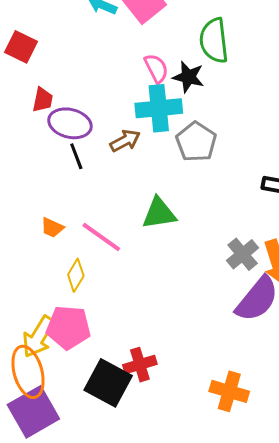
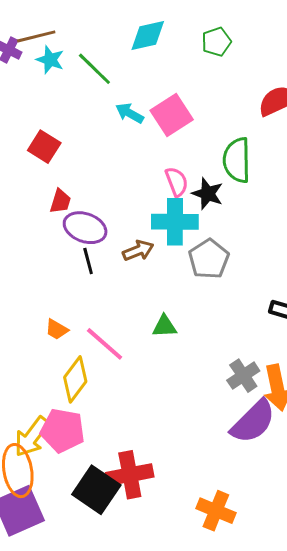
green triangle: (159, 213) -> (164, 326), size x0.7
yellow diamond: (76, 275) -> (75, 379), size x1.4
red cross: (140, 365) -> (130, 475), size x1.4

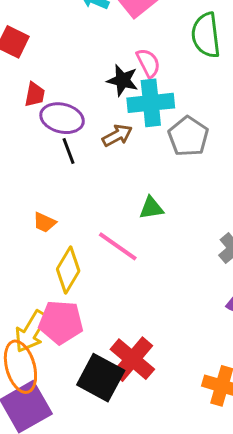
black star: (208, 194) -> (123, 80), moved
pink line: (105, 344) -> (118, 246), moved
red cross: (130, 475) -> (132, 359), turned -33

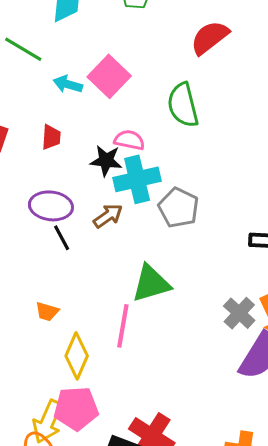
pink semicircle: (148, 63) -> (129, 140), turned -44
red trapezoid: (35, 95) -> (51, 137), moved
green triangle: (151, 208) -> (151, 283), size x1.6
pink line: (118, 246) -> (123, 326), turned 72

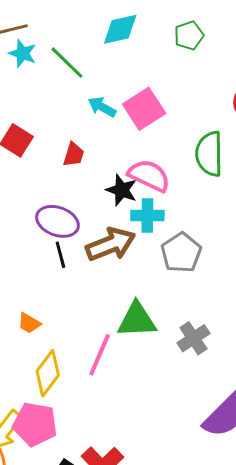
pink semicircle: (129, 140) -> (149, 175), size x1.4
cyan cross: (137, 179) -> (147, 216), size x0.7
brown arrow: (108, 216) -> (111, 244), size x1.6
gray cross: (239, 313) -> (193, 338), moved

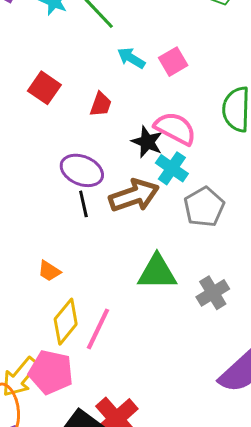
pink square: (144, 109) -> (173, 62), size x0.7
cyan cross: (147, 216) -> (172, 168), turned 32
pink line: (100, 355) -> (98, 329), moved

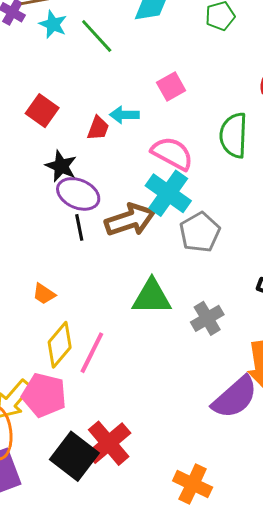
cyan arrow: (131, 58) -> (124, 115), moved, turned -32
black star: (147, 142) -> (61, 166), moved
cyan cross: (172, 168) -> (168, 193), size x1.4

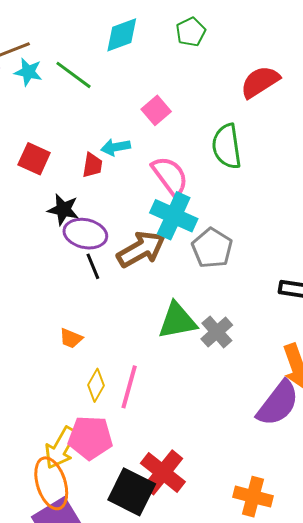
pink semicircle: (172, 153) -> (170, 176), turned 36
gray cross: (207, 318) -> (217, 332), moved
yellow diamond: (60, 345) -> (96, 385), size x0.7

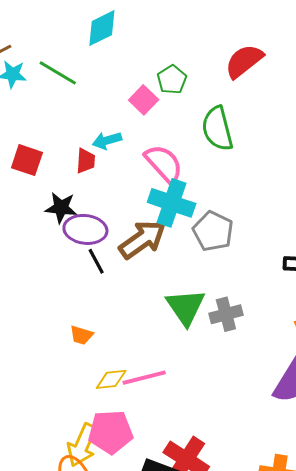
green pentagon: (191, 32) -> (172, 80), moved
green triangle: (177, 321) -> (185, 307), turned -48
gray cross: (217, 332) -> (226, 314), turned 32
yellow diamond: (96, 385) -> (111, 379), turned 60
pink line: (129, 387) -> (144, 378), turned 66

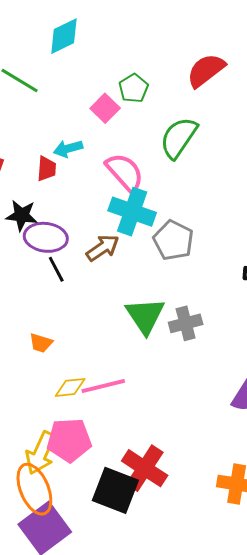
green semicircle: (217, 129) -> (179, 138), turned 48
brown arrow: (142, 239) -> (103, 248), size x0.7

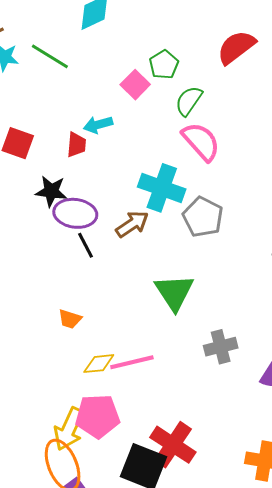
green semicircle: (179, 138) -> (189, 101), moved, size x0.7
pink semicircle: (125, 172) -> (201, 142), moved
gray cross: (186, 323) -> (221, 347), moved

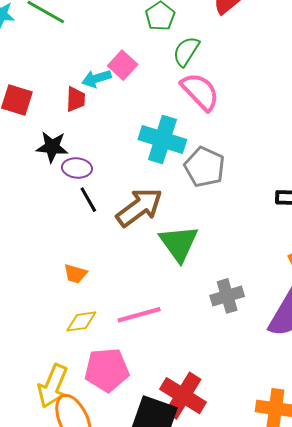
pink square: (135, 85) -> (123, 65), moved
purple ellipse: (75, 213) -> (77, 168), size x0.7
brown arrow: (132, 224) -> (139, 207), moved, size x1.4
yellow diamond: (99, 364) -> (81, 321), moved
yellow arrow: (69, 429) -> (53, 386), moved

